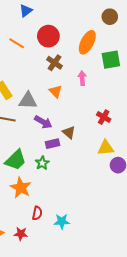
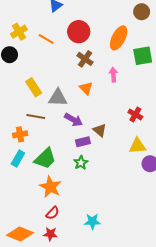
green star: (42, 163) -> (81, 163), moved
red semicircle: (37, 213) -> (53, 213), moved, turned 32

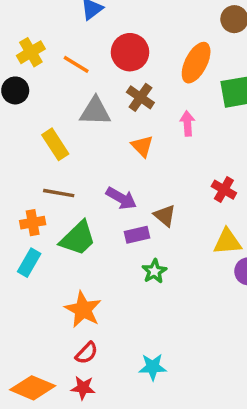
gray triangle: (58, 98) -> (95, 111), moved
green trapezoid: (45, 159) -> (78, 238), moved
green star: (81, 163) -> (154, 271), moved

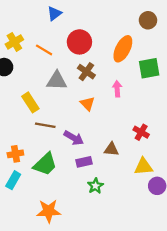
brown line: (59, 193) -> (45, 125), moved
brown triangle: (165, 216) -> (111, 149), moved, turned -35
orange star: (83, 310) -> (49, 211), turned -30

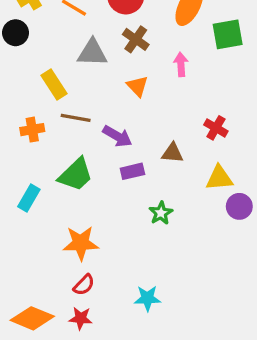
orange cross: (15, 154) -> (32, 130), moved
green star: (95, 186) -> (161, 213), moved

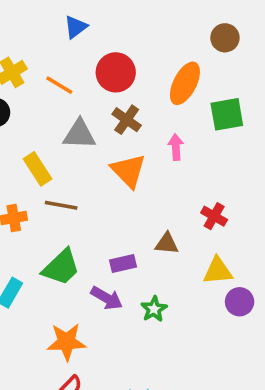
orange triangle: (137, 86) -> (128, 171), size x1.5
purple arrow: (117, 136) -> (107, 298), moved

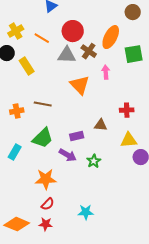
brown cross: (127, 120) -> (89, 51), moved
gray triangle: (79, 134) -> (67, 55), moved
yellow rectangle: (37, 169) -> (27, 66), moved
red cross: (214, 216) -> (127, 110), turned -32

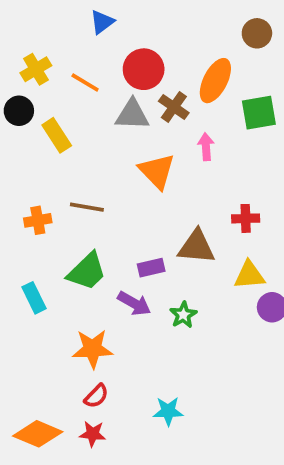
brown triangle: (101, 125) -> (196, 247), size x1.5
cyan rectangle: (15, 152) -> (34, 298), turned -56

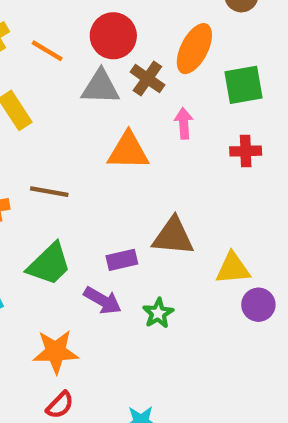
orange triangle: (157, 171) -> (128, 151), turned -45
red cross: (246, 218) -> (246, 151), moved

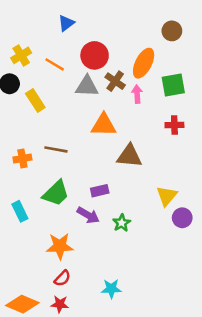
pink arrow: (184, 123) -> (137, 94), moved
brown triangle: (173, 236) -> (129, 156), moved
yellow triangle: (233, 268) -> (167, 196), turned -45

